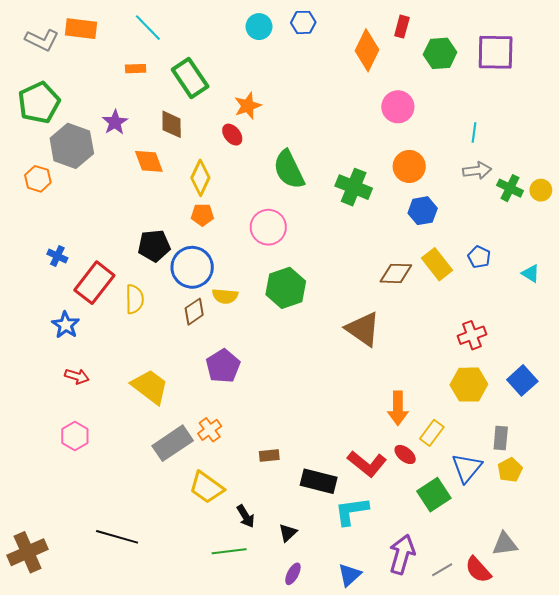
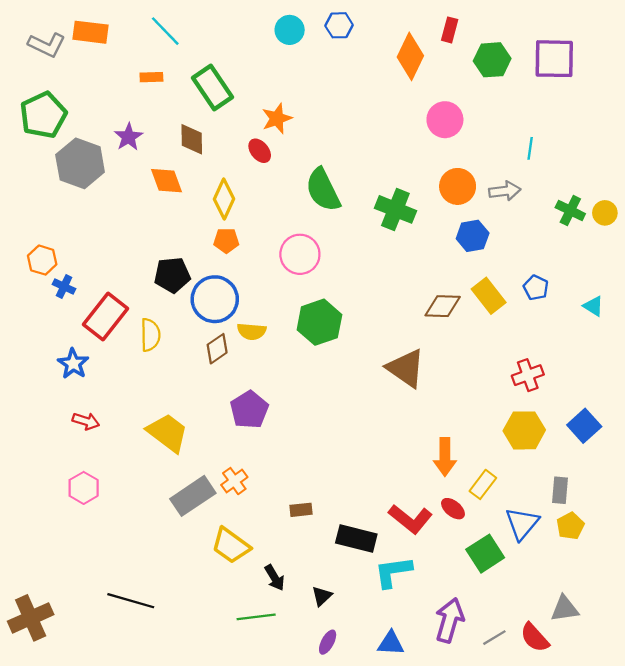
gray arrow: (477, 171) -> (505, 191), moved
orange hexagon: (38, 179) -> (42, 260), moved
blue triangle: (350, 575) -> (391, 643), turned 45

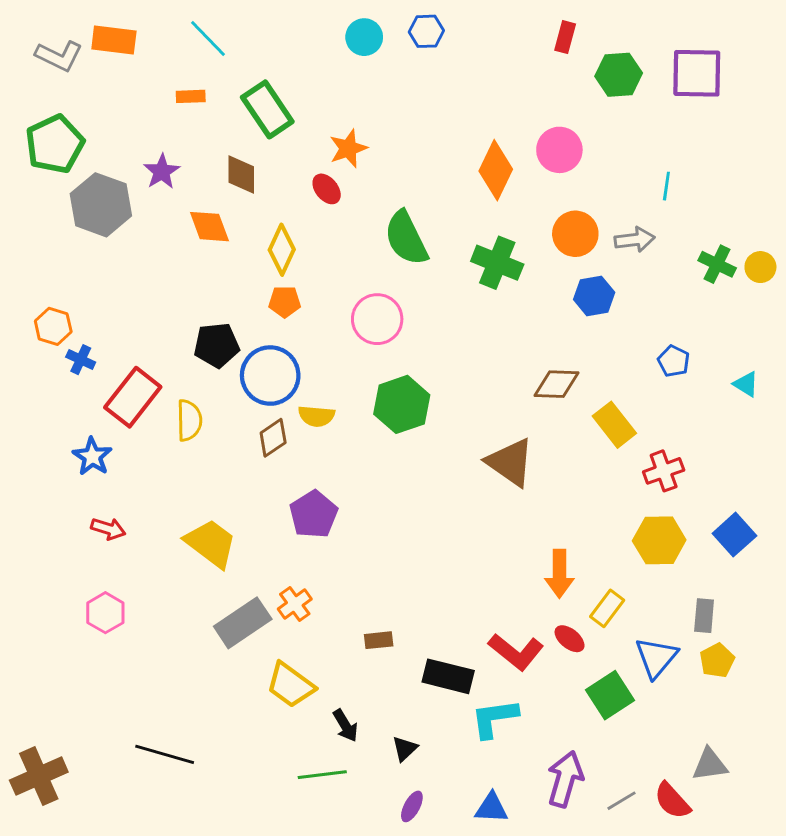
orange diamond: (410, 56) -> (496, 170), moved
yellow rectangle: (489, 296) -> (614, 425), moved

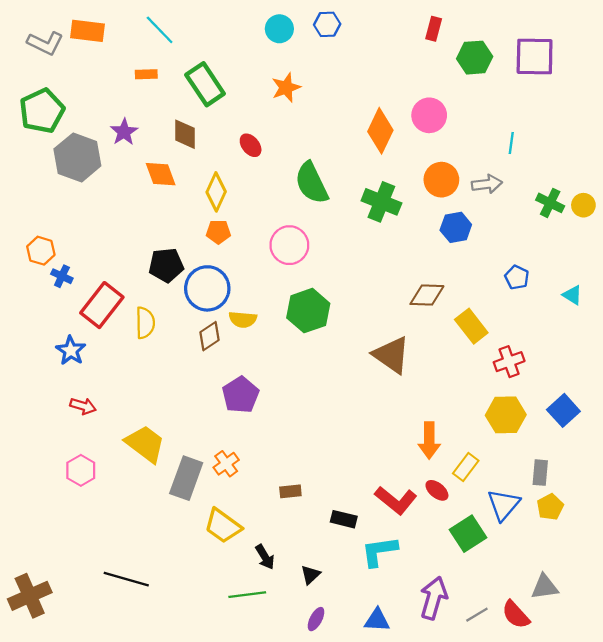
orange star: (348, 148) -> (286, 88), moved
yellow trapezoid: (211, 543) -> (145, 444), moved
gray rectangle: (243, 623) -> (186, 478), turned -36
black rectangle: (448, 676) -> (344, 519), size x0.7

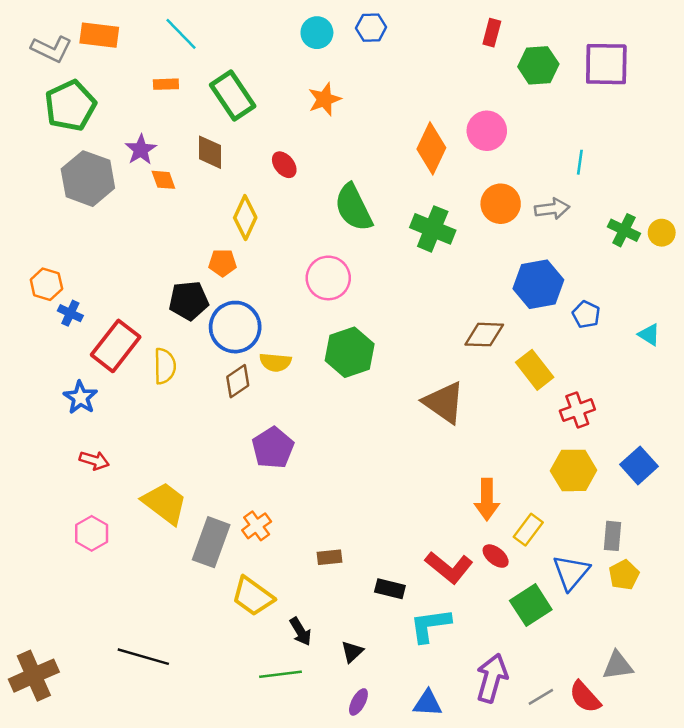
green pentagon: (42, 111) -> (70, 106), moved
orange diamond: (161, 174) -> (163, 180), moved, size x0.7
blue hexagon: (456, 227) -> (538, 284), moved, size x1.4
orange pentagon: (218, 232) -> (223, 263), moved

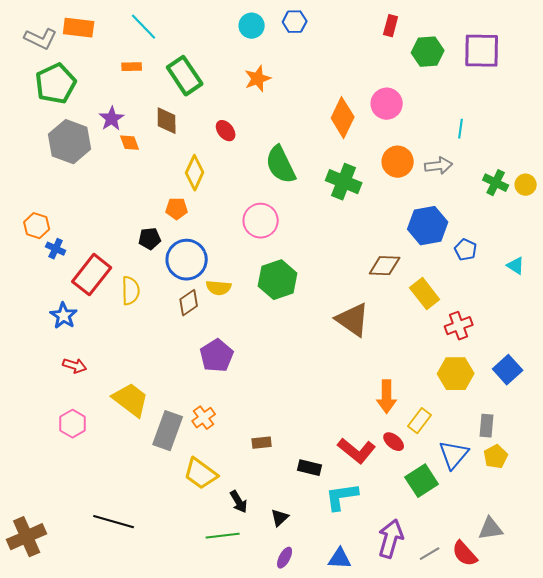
black pentagon: (189, 301) -> (150, 239), size x0.7

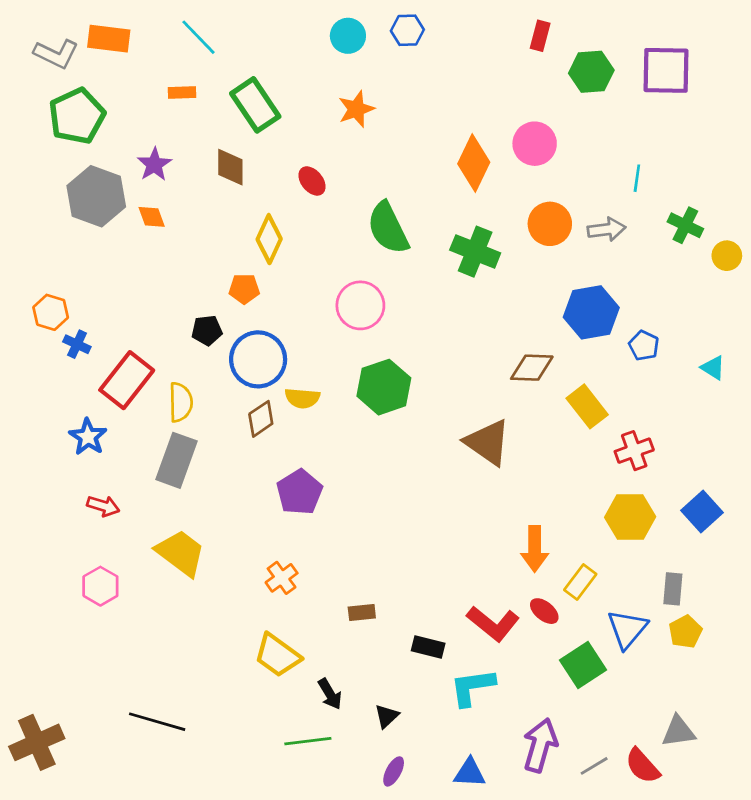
orange diamond: (130, 143) -> (152, 217), moved
green cross: (496, 183) -> (685, 225), moved
gray rectangle: (168, 431) -> (176, 460), moved

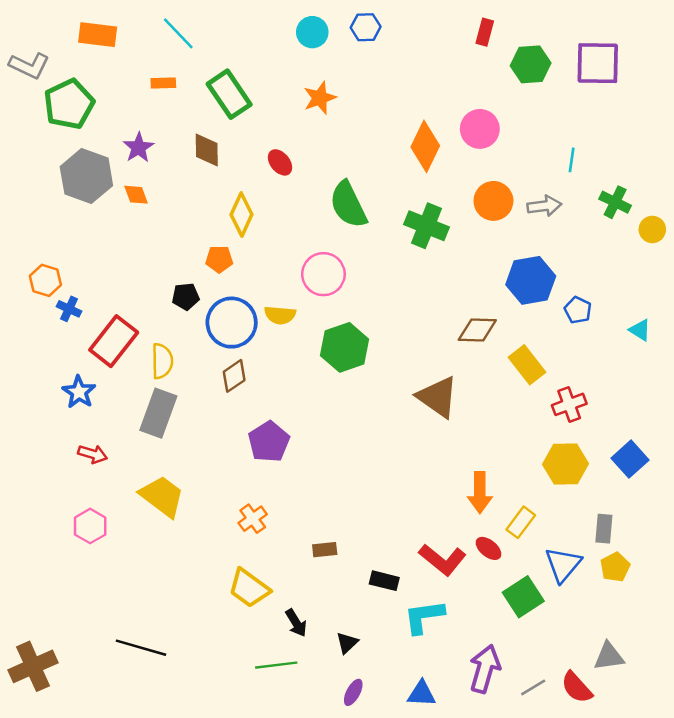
gray L-shape: (56, 54) -> (29, 66), moved
yellow semicircle: (302, 398) -> (280, 315), moved

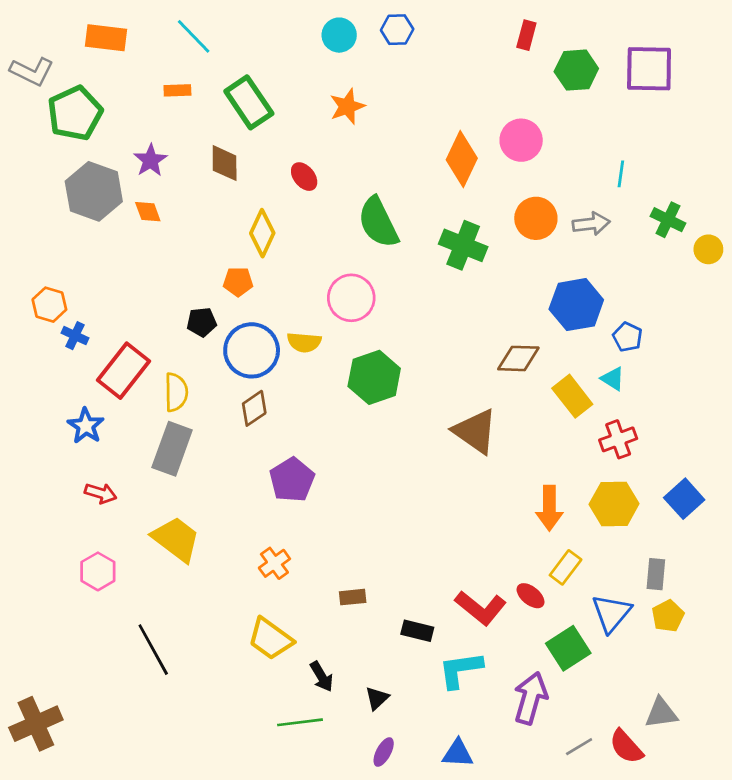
cyan triangle: (640, 330) -> (613, 379), moved
orange arrow: (480, 493) -> (549, 508), moved
black line: (141, 648) -> (153, 650), moved, turned 45
purple arrow: (485, 669) -> (531, 698), moved

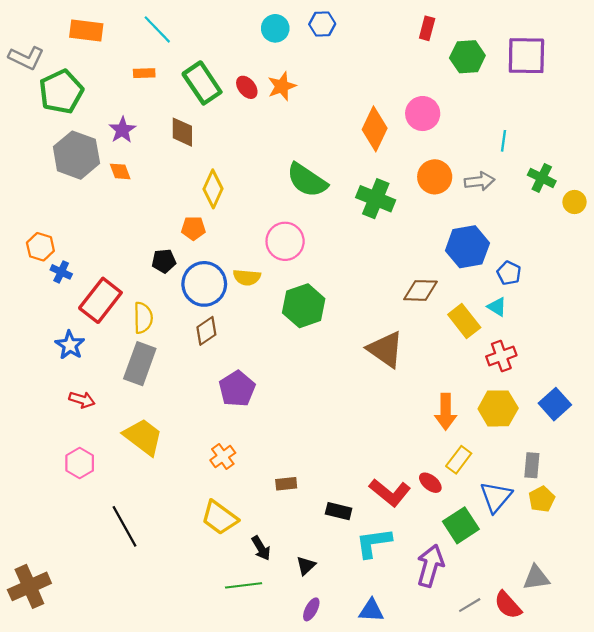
red ellipse: (304, 177) -> (247, 87), moved
green semicircle: (378, 222) -> (307, 180), turned -30

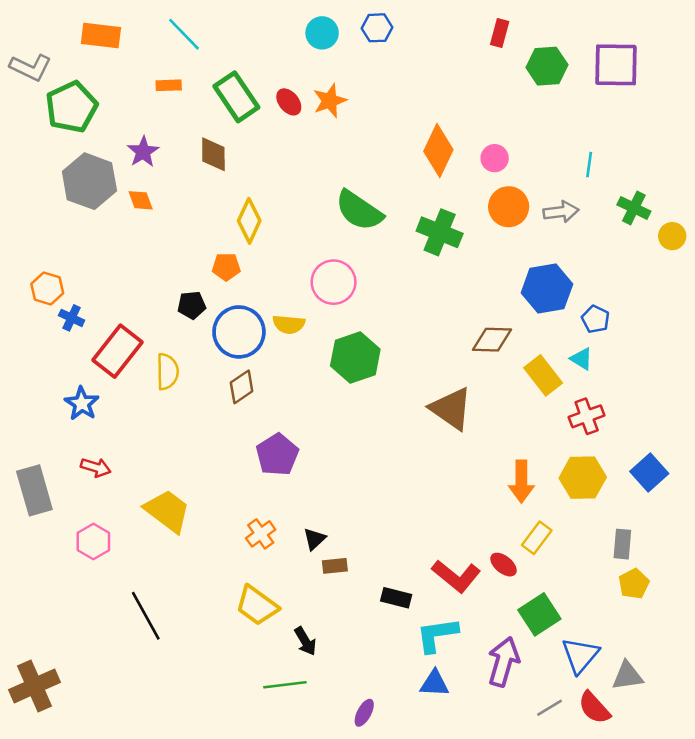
pink circle: (423, 114) -> (495, 158), moved, size x0.7
gray rectangle: (140, 364) -> (34, 490), moved, turned -36
blue triangle: (496, 497) -> (580, 655), moved
black triangle: (306, 566) -> (314, 539), moved
blue triangle: (371, 610) -> (434, 683), moved

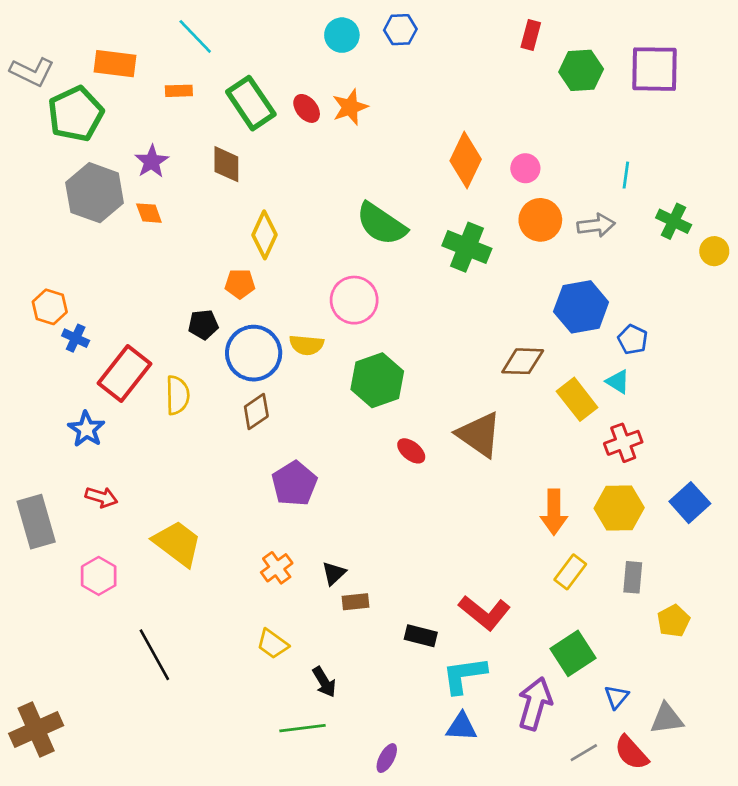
orange rectangle: (101, 35) -> (115, 64), moved
gray rectangle: (622, 544) -> (633, 577), moved
red ellipse: (504, 565) -> (411, 451), moved
yellow trapezoid: (257, 605) -> (273, 644), size x0.7
blue triangle: (580, 655) -> (616, 697), size x0.6

